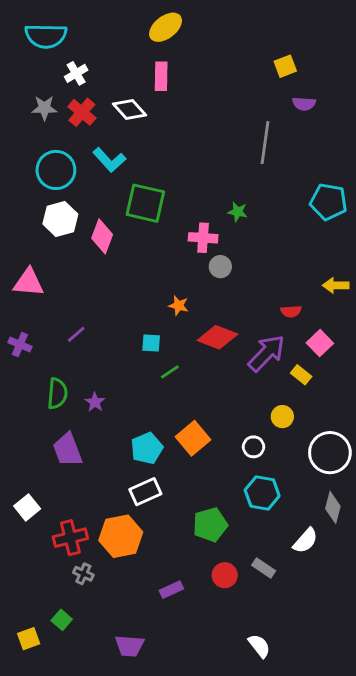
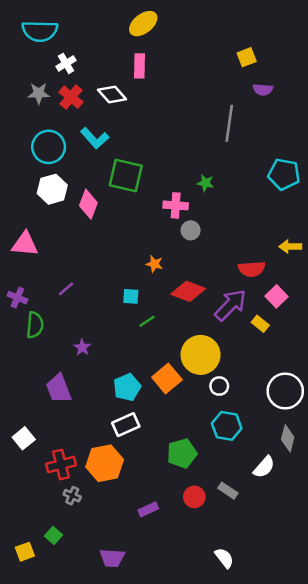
red semicircle: (291, 311) -> (252, 269), size x1.5
green semicircle: (57, 394) -> (35, 325), moved
yellow circle: (282, 417) -> (201, 355), moved, size x2.0

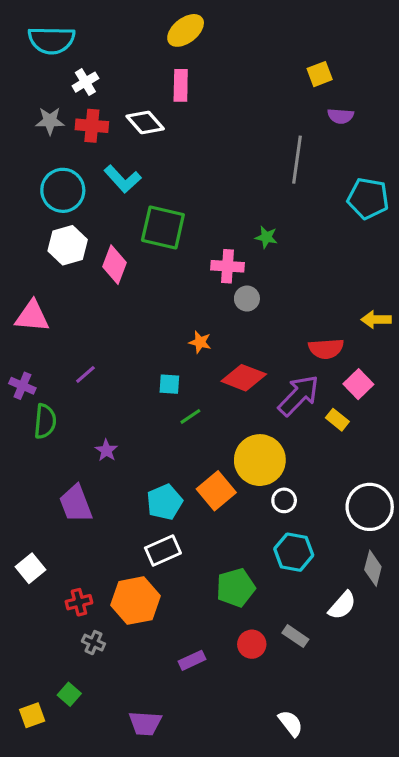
red cross: (71, 97) -> (92, 126), turned -35
cyan pentagon: (284, 174) -> (368, 198), moved
red cross: (61, 465) -> (79, 602), size x0.7

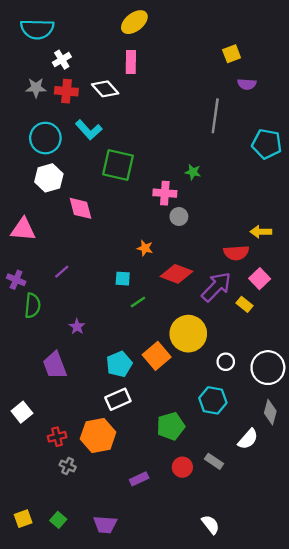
pink diamond: (114, 265) -> (81, 208), moved, turned -36
yellow arrow: (376, 320) -> (261, 232), moved
white circle: (284, 500) -> (226, 362), moved
green square: (69, 694) -> (58, 520), moved

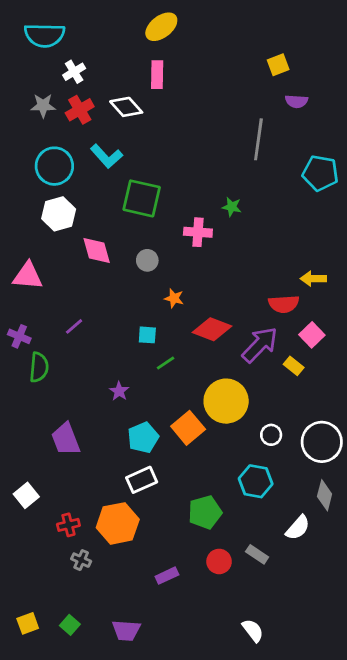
red cross: (66, 91) -> (80, 110), turned -35
gray circle: (179, 217) -> (147, 260), moved
purple star: (77, 327) -> (119, 391), moved

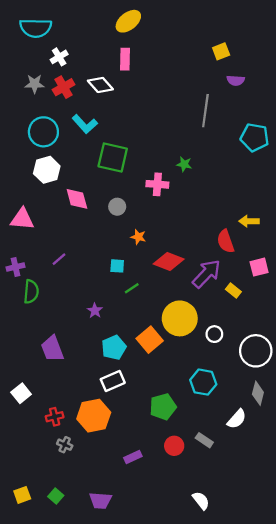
red semicircle: (284, 304) -> (226, 241), turned 75
pink square: (312, 335) -> (259, 267), moved, turned 30
purple cross: (19, 336) -> (15, 267), turned -36
white circle: (271, 435) -> (214, 334), moved

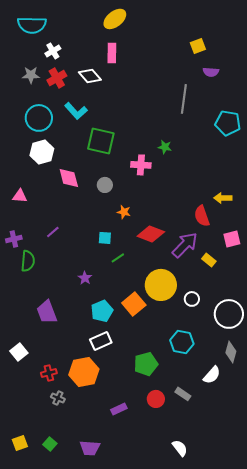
pink triangle: (22, 219) -> (20, 196), size x0.7

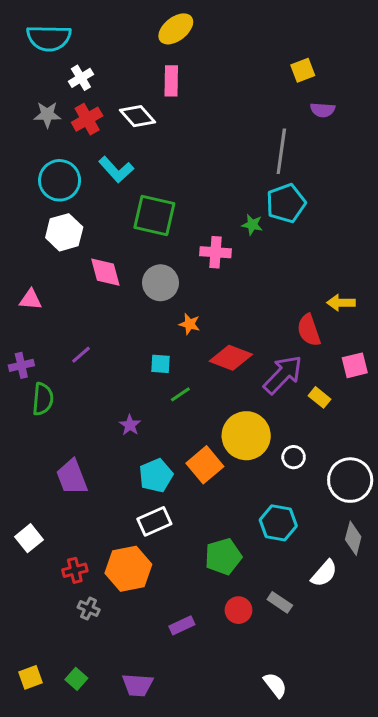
cyan pentagon: (228, 123) -> (286, 203), moved, turned -30
gray circle: (105, 185) -> (160, 283), size x1.5

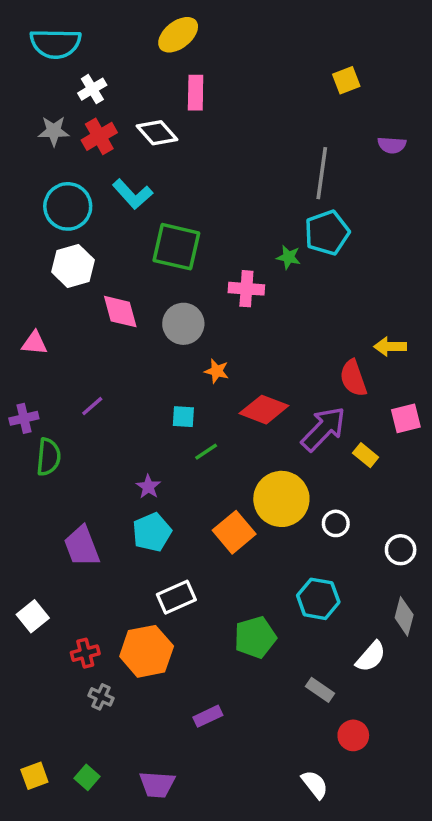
yellow ellipse: (176, 29) -> (178, 35), moved
purple semicircle: (323, 110) -> (392, 145), moved
cyan pentagon: (156, 475) -> (152, 532), moved
white circle: (350, 480) -> (401, 550), size x0.6
red circle: (238, 610) -> (353, 735), moved

